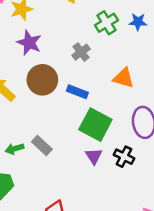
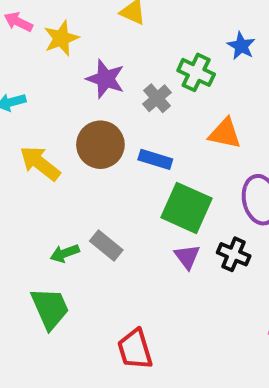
blue star: (138, 22) -> (241, 46), turned 30
green cross: (106, 23) -> (196, 72), moved, turned -30
purple star: (29, 43) -> (106, 79), moved

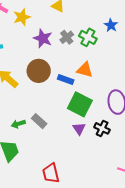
gray cross: (157, 98) -> (67, 37), moved
orange triangle: (225, 133) -> (85, 70), moved

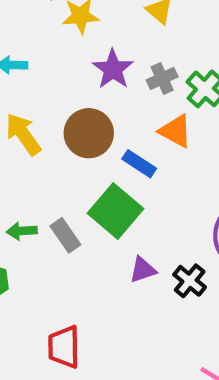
orange triangle: (85, 70) -> (176, 131), moved
green square: (80, 104) -> (115, 211), moved
purple triangle: (79, 129) -> (143, 270), turned 32

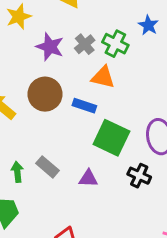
green square: (115, 211) -> (111, 138), moved
green arrow: (22, 231) -> (17, 172), turned 102
purple triangle: (143, 270) -> (88, 178), moved, turned 36

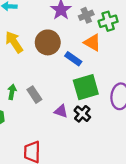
green cross: (115, 44) -> (108, 21), turned 30
green square: (111, 138) -> (86, 87), turned 32
black cross: (139, 176) -> (82, 114), moved

